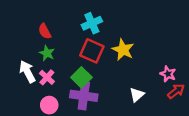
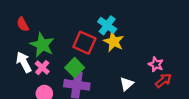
cyan cross: (92, 23) -> (107, 25), moved, turned -30
red semicircle: (45, 31) -> (23, 24), moved
green star: (47, 53) -> (42, 45), size x1.6

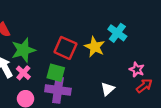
cyan cross: (107, 25) -> (117, 33), moved
green star: (42, 45) -> (23, 50), turned 30
green square: (75, 68) -> (56, 73), turned -30

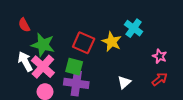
green star: (23, 50) -> (43, 45), turned 30
pink star: (137, 70) -> (160, 56), moved
pink cross: (23, 73) -> (43, 67), size x1.6

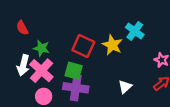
green star: (43, 45) -> (41, 48), size x0.7
white arrow: (25, 61) -> (23, 65), turned -138

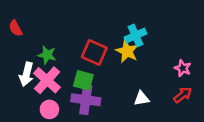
red semicircle: (22, 28) -> (16, 28), moved
cyan cross: (135, 31) -> (135, 36), moved, turned 30
white triangle: (125, 87) -> (142, 99), turned 32

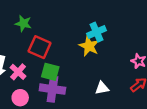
red square: (94, 52) -> (40, 47), moved
green star: (47, 55) -> (23, 23), moved
pink cross: (47, 80) -> (18, 72), size x0.7

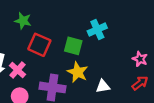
yellow star: (89, 46) -> (78, 72), moved
green square: (50, 72) -> (73, 46), moved

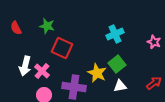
green square: (73, 46) -> (117, 64), moved, turned 36
pink star: (140, 59) -> (154, 42), moved

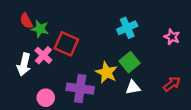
green star: (47, 26) -> (40, 29), moved
red semicircle: (16, 28) -> (26, 21), moved
pink cross: (42, 71) -> (43, 55), moved

